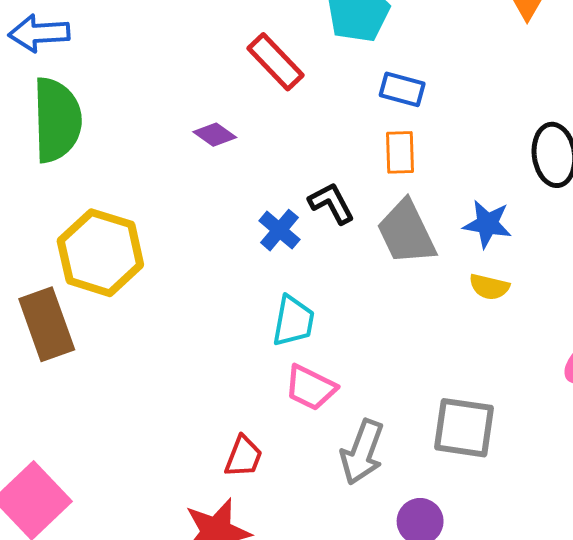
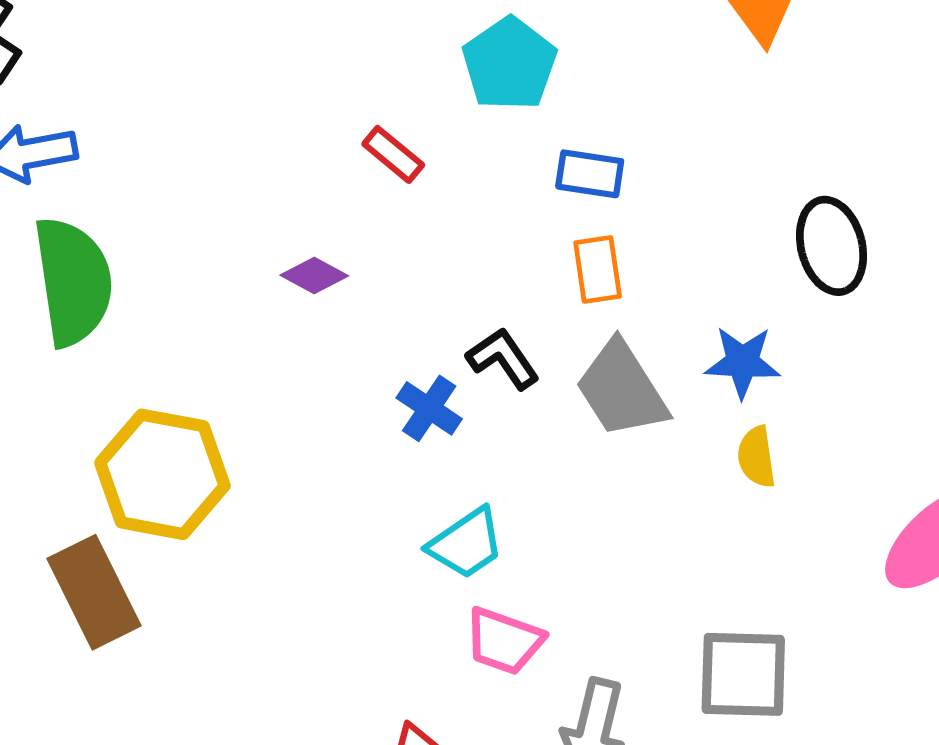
red rectangle: (275, 62) -> (393, 154), size x0.7
yellow semicircle: (489, 287) -> (756, 457), turned 75
cyan trapezoid: (293, 321) -> (466, 543), turned 52

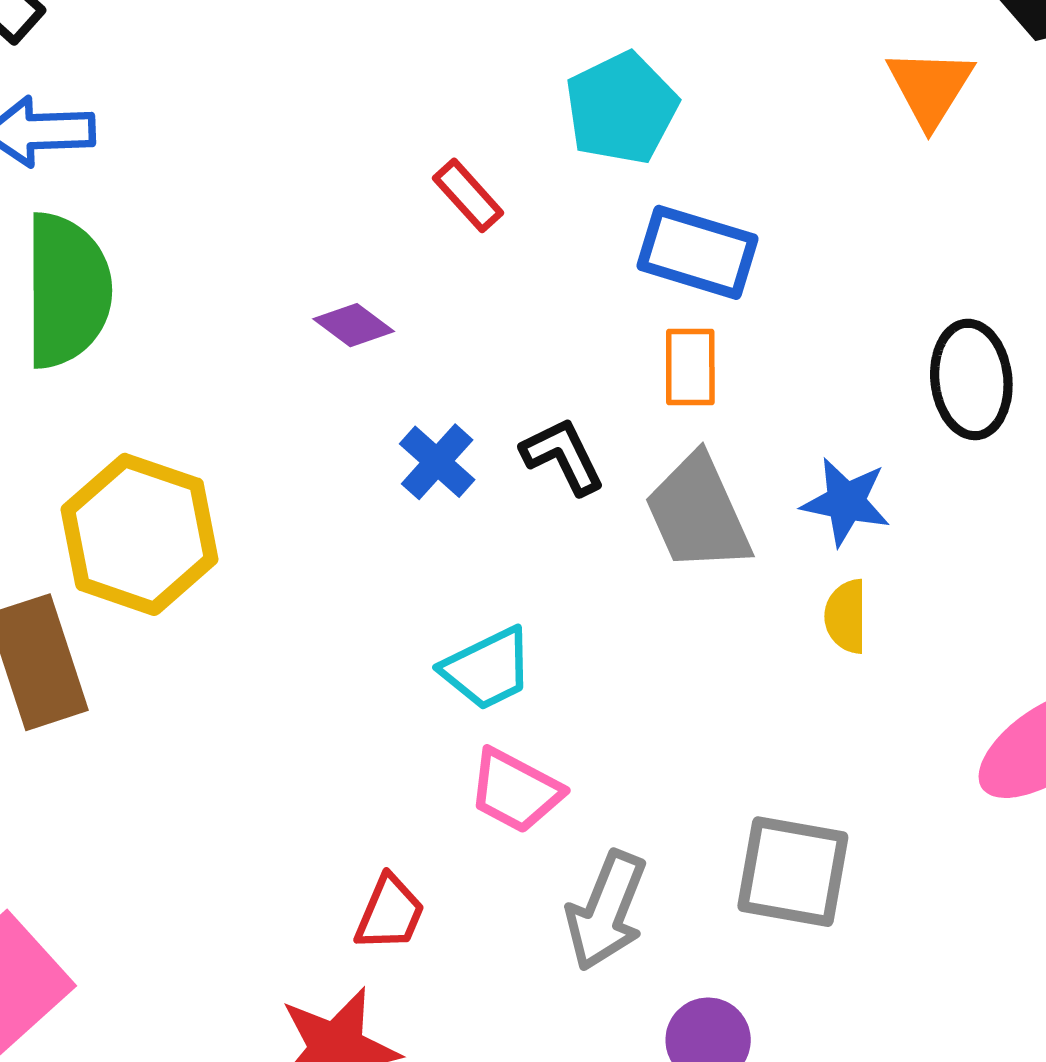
blue rectangle: (590, 174) -> (697, 252), size x1.4
blue cross: (429, 408) -> (437, 462), moved

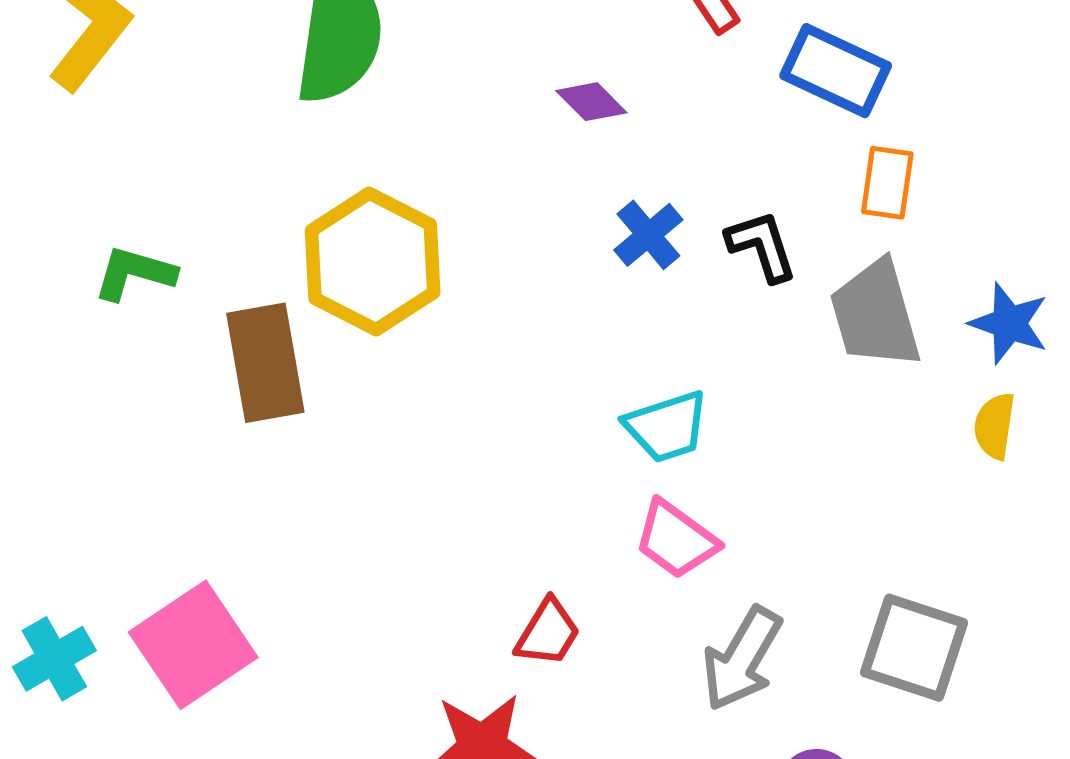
blue rectangle: (697, 252) -> (836, 71), moved

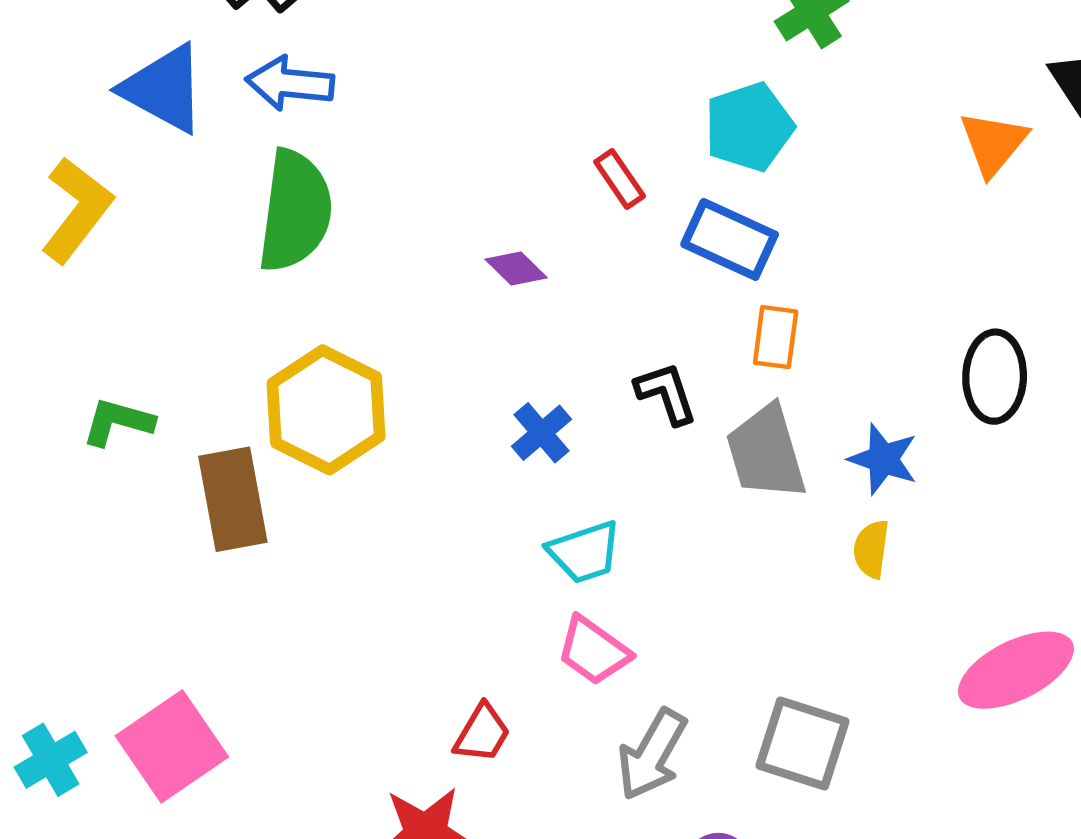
blue cross: (648, 235) -> (541, 433), moved

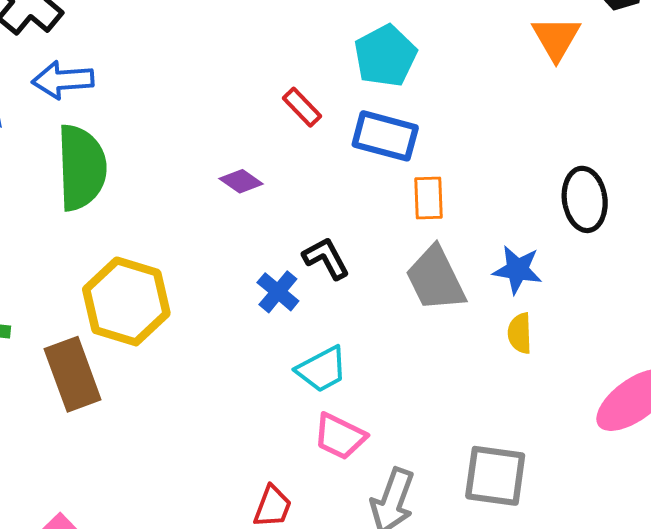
black L-shape: (666, 393) -> (326, 258), moved

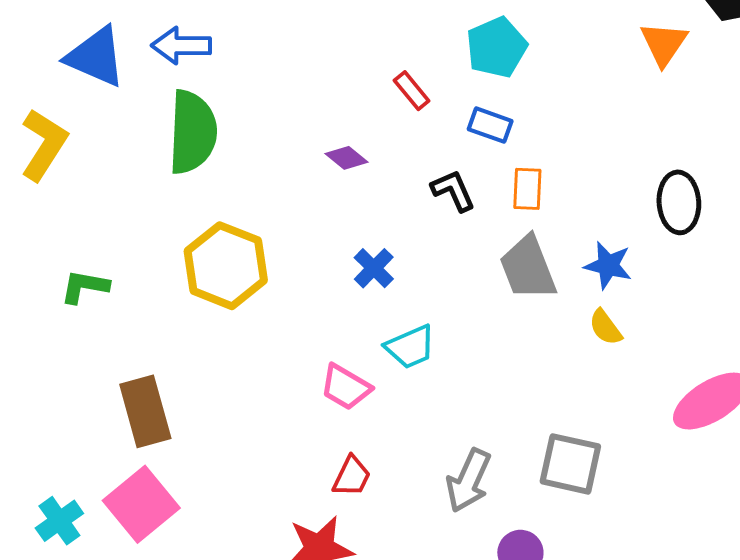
blue rectangle: (385, 136) -> (490, 125), size x0.7
black L-shape: (326, 258) -> (453, 191), moved
yellow semicircle: (520, 333) -> (605, 327), turned -39
brown rectangle: (73, 374) -> (145, 411), moved
pink trapezoid: (340, 436) -> (346, 387), moved

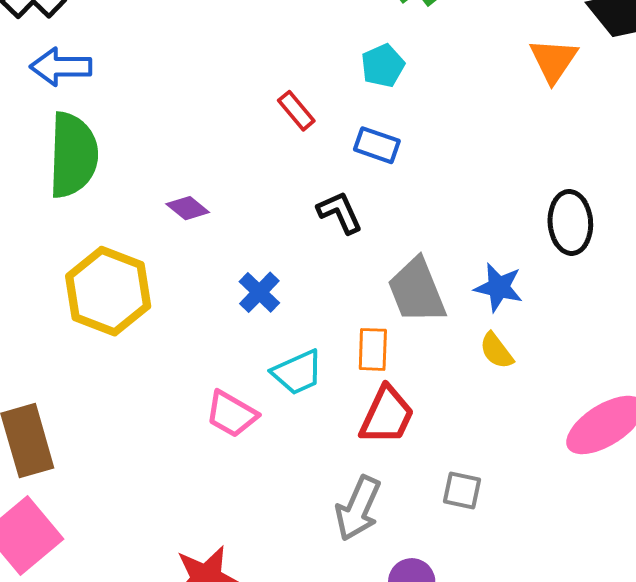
cyan pentagon: (497, 47) -> (383, 66), size x0.7
purple diamond: (347, 158) -> (188, 208), moved
orange rectangle: (527, 189) -> (373, 349), moved
gray square: (570, 464) -> (462, 490), size x0.6
red trapezoid: (352, 476) -> (387, 415), moved, size x1.4

